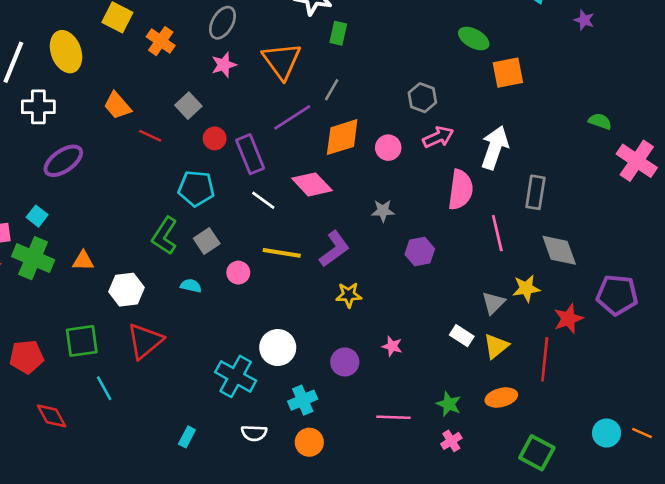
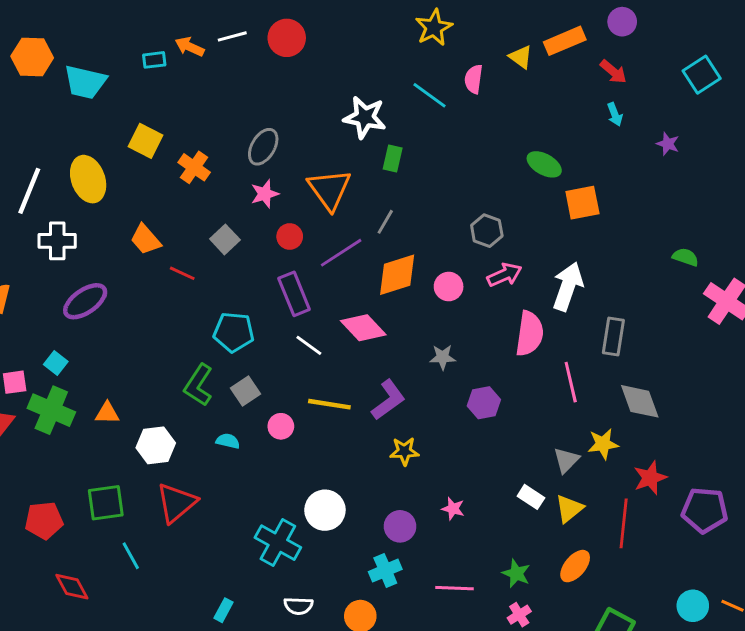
red circle: (215, 138) -> (290, 236), moved
purple pentagon: (617, 295) -> (705, 510), moved
orange ellipse: (501, 397) -> (575, 566), turned -36
cyan cross: (303, 400) -> (385, 570), moved

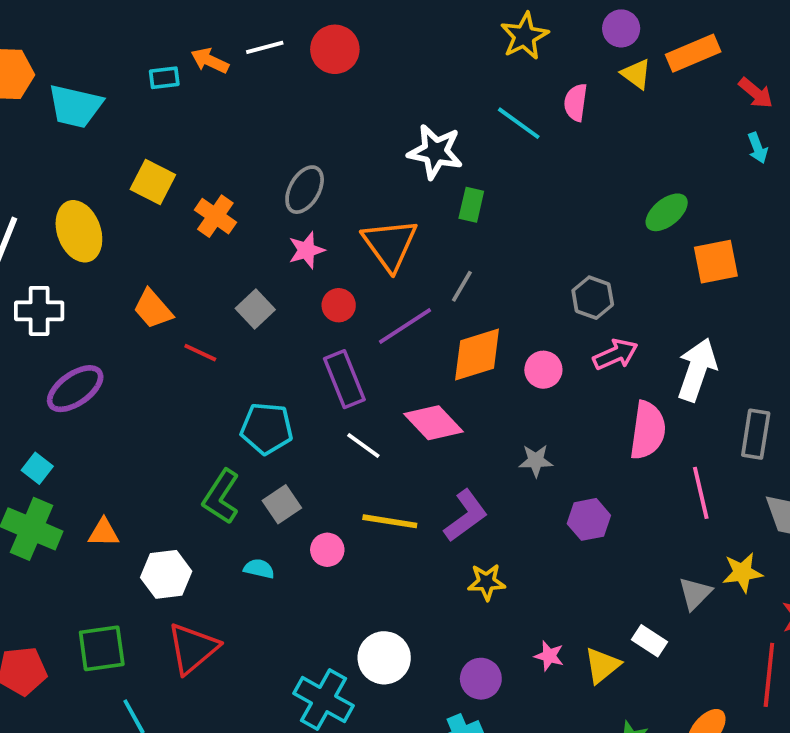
purple circle: (622, 22) -> (621, 28), moved
green ellipse: (544, 164) -> (667, 212), turned -68
yellow triangle: (569, 509) -> (602, 665), moved

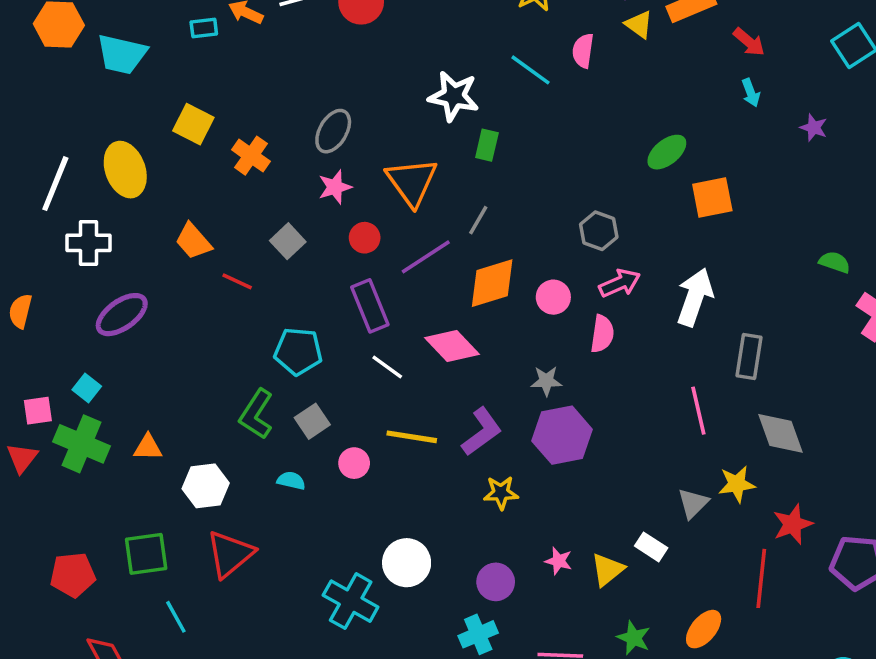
pink semicircle: (648, 430) -> (602, 334), moved, size x0.7
purple hexagon: (589, 519) -> (562, 435), moved, size x1.5

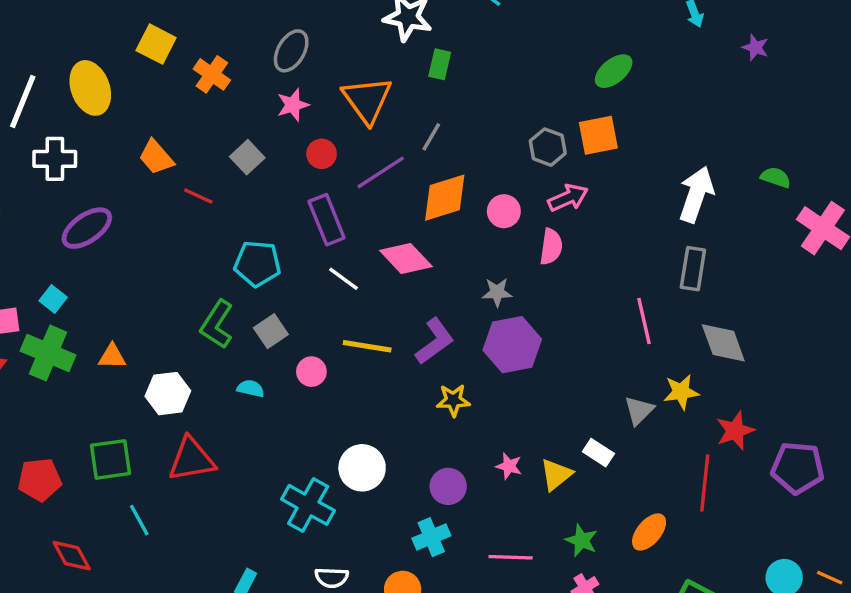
orange square: (712, 197) -> (598, 135), moved
white arrow: (695, 297) -> (696, 194), moved
red triangle: (230, 554) -> (192, 459), turned 30

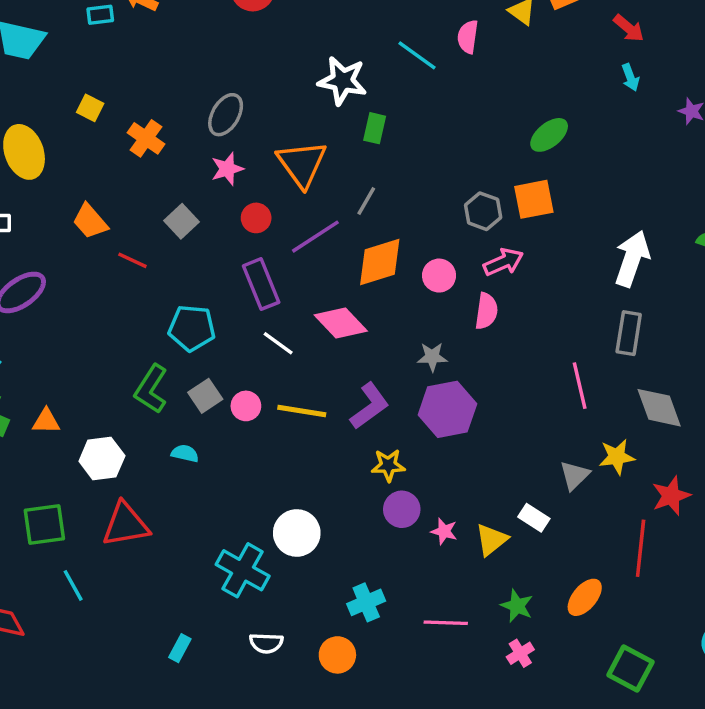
yellow square: (156, 44) -> (90, 108), size x0.7
pink circle: (311, 372) -> (246, 406), moved
purple circle: (448, 486) -> (402, 509), moved

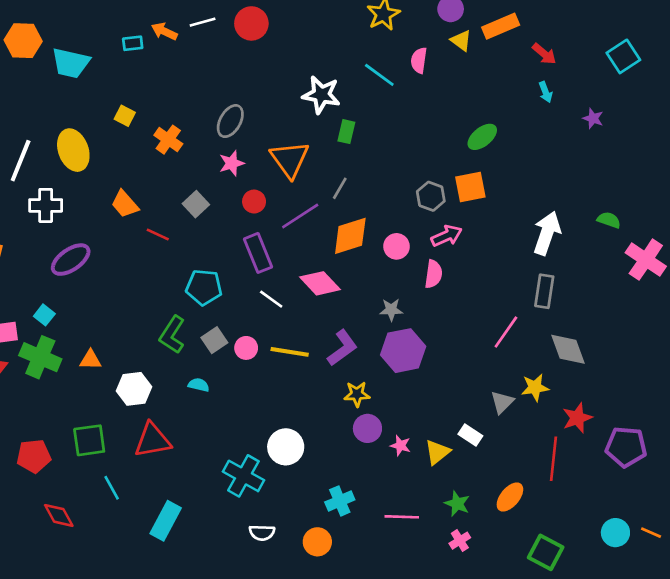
pink line: (580, 386) -> (506, 332), turned 48
cyan rectangle: (180, 648) -> (166, 521), moved, size x1.8

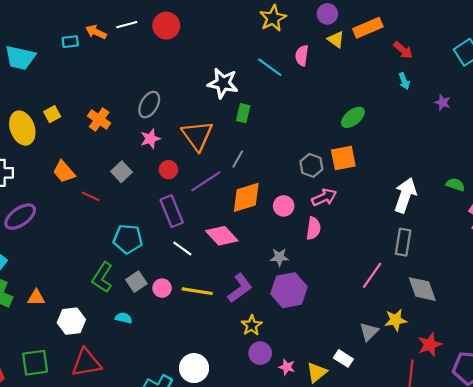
yellow square: (125, 116) -> (52, 114), moved, turned 35
yellow star: (357, 394) -> (252, 325), turned -30

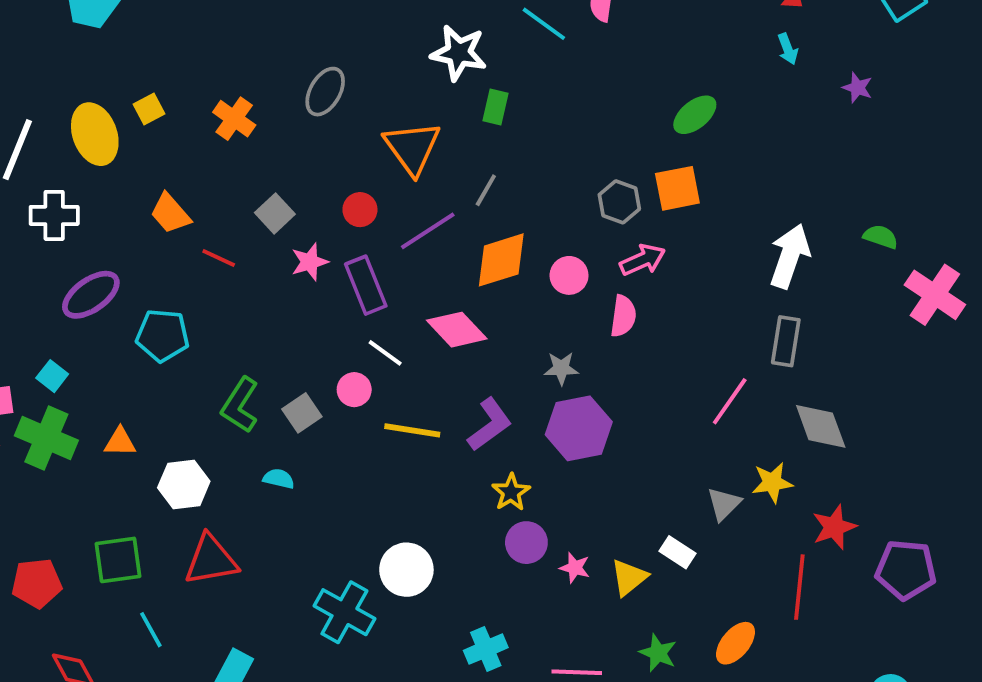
pink star: (150, 139) -> (310, 262), moved
cyan pentagon: (128, 239) -> (163, 335), moved
pink circle: (162, 288) -> (354, 390), moved

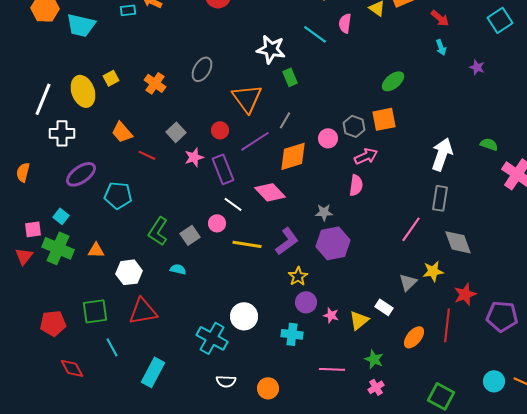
green rectangle: (495, 107) -> (290, 77), turned -36
pink circle: (569, 275) -> (328, 138), moved
orange ellipse: (735, 643) -> (414, 337), moved
cyan cross: (486, 649) -> (292, 334), moved, turned 30

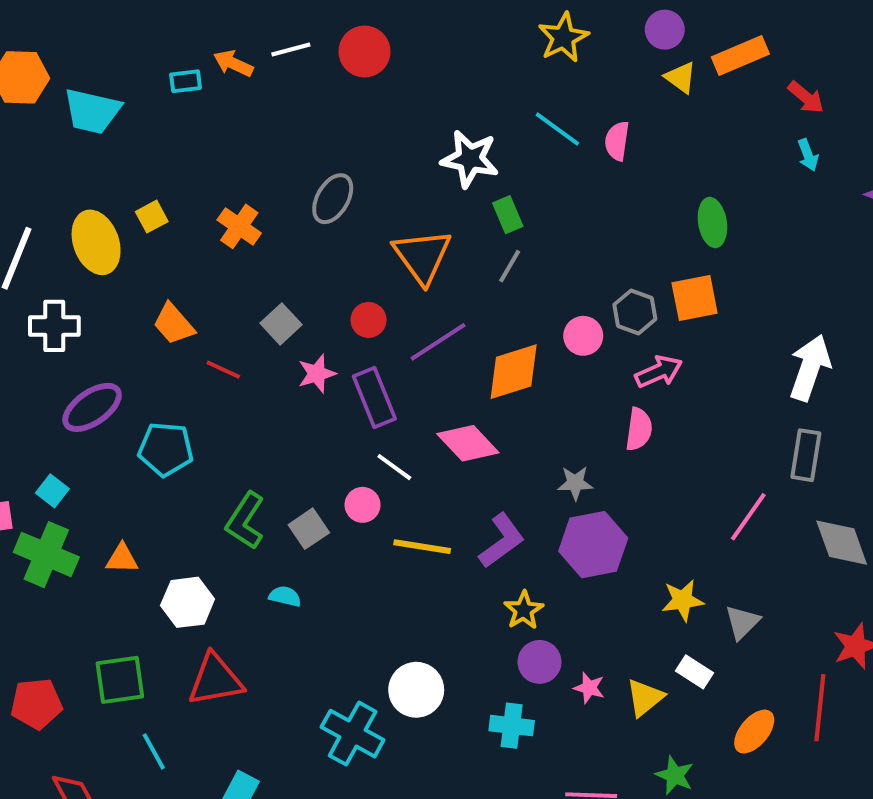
pink semicircle: (345, 23) -> (617, 141), moved
green ellipse: (393, 81) -> (712, 222), turned -60
gray line: (285, 120) -> (510, 266), moved
yellow star: (433, 271) -> (683, 600), moved

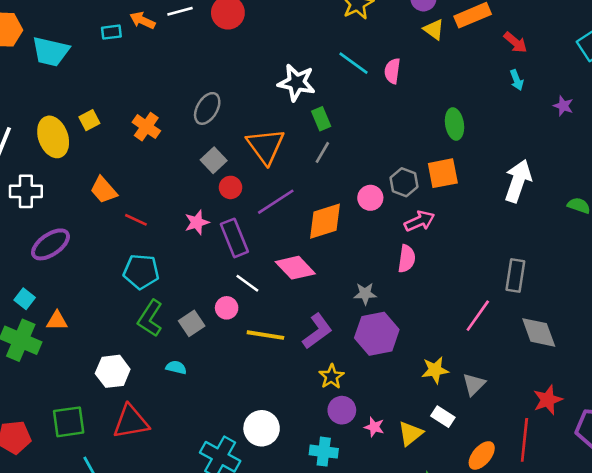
gray square: (281, 324) -> (214, 160), moved
white arrow: (810, 368) -> (518, 181), moved
cyan pentagon: (166, 449) -> (141, 272), moved
orange triangle: (122, 559) -> (57, 321), moved

